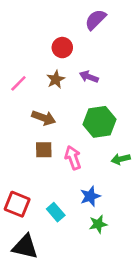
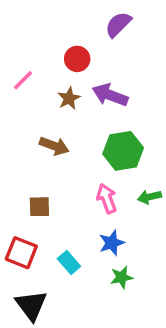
purple arrow: (89, 77) -> (110, 95), size x1.5
pink line: (18, 83) -> (23, 80), moved
brown square: (44, 150) -> (39, 207), moved
pink arrow: (73, 158) -> (107, 198), moved
black triangle: (25, 247) -> (31, 305), turned 40

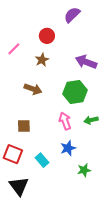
purple arrow: (110, 95) -> (86, 62), moved
green star: (122, 277) -> (84, 170), moved

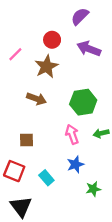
brown star: (42, 60) -> (46, 66), size x1.5
purple arrow: (86, 62) -> (89, 49), moved

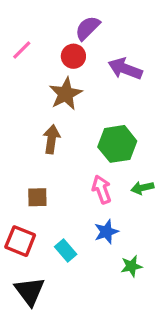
purple semicircle: (80, 16) -> (88, 28), moved
pink line: (15, 54) -> (22, 50), moved
brown arrow: (36, 99) -> (52, 139), turned -102

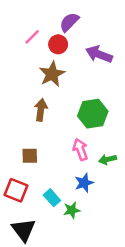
pink line: (22, 50) -> (32, 37), moved
green arrow: (142, 188) -> (108, 159), moved
green star: (131, 266) -> (72, 210), moved

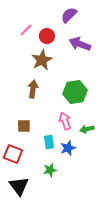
purple semicircle: (69, 22) -> (69, 15), moved
cyan rectangle: (52, 198) -> (49, 142), moved, turned 32
green star: (72, 210) -> (50, 170), moved

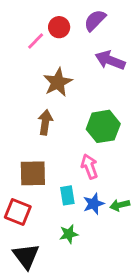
red circle: (47, 36) -> (59, 27), moved
brown square: (24, 126) -> (33, 173), size x1.5
green arrow: (87, 129) -> (120, 205), moved

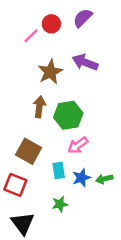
purple arrow: (110, 60) -> (85, 62), moved
green hexagon: (103, 126) -> (68, 115), moved
pink arrow: (89, 166) -> (78, 145), turned -105
brown square: (33, 173) -> (29, 151), turned 30

